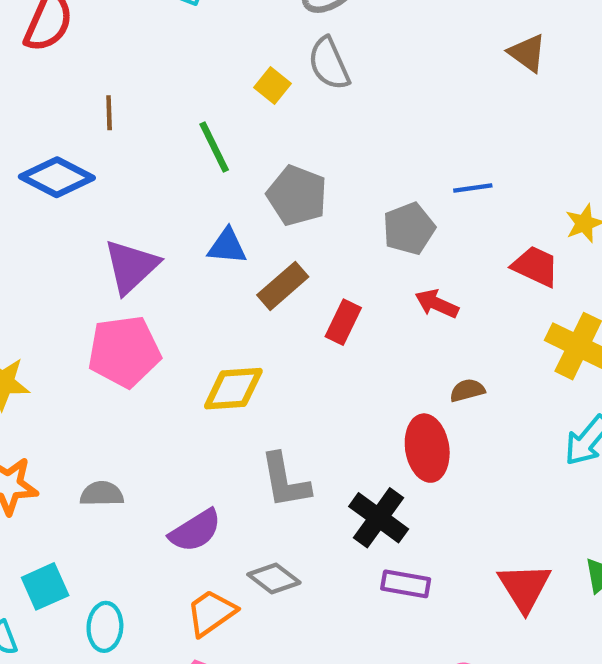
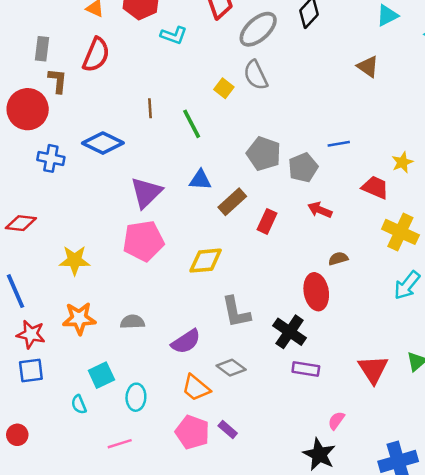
brown line: (109, 113) -> (150, 108), moved
gray pentagon: (297, 195) -> (264, 154), moved
orange trapezoid: (211, 613) -> (196, 388), turned -104

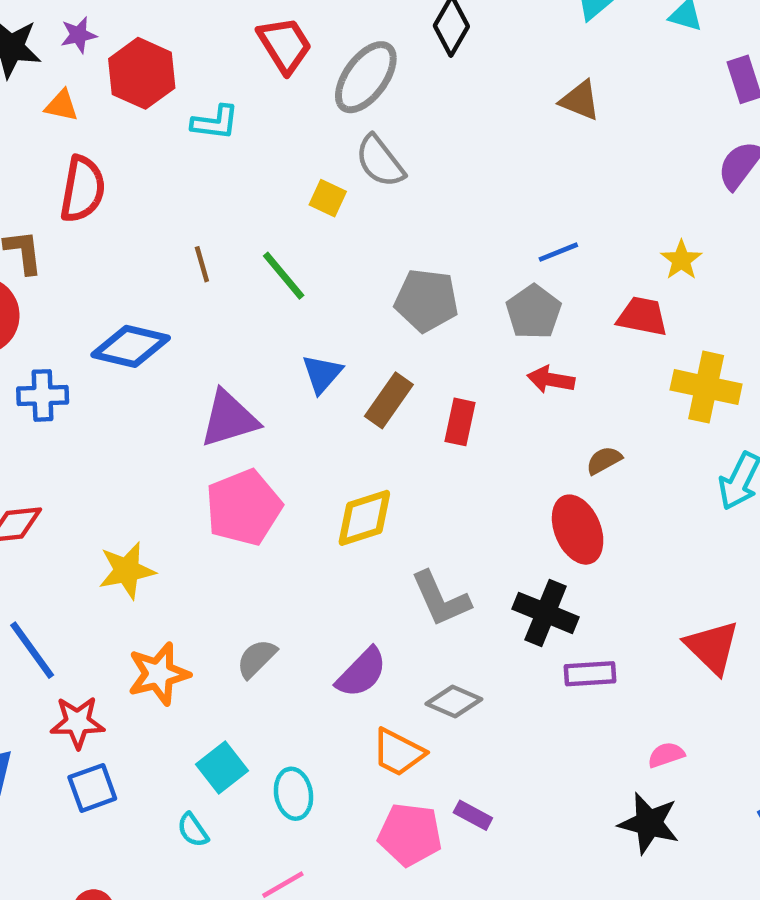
gray pentagon: (303, 168) -> (534, 312), moved
blue triangle: (200, 180) -> (322, 374), turned -40
purple triangle: (146, 193) -> (229, 419), turned 40
gray semicircle: (132, 322) -> (257, 659), turned -30
pink semicircle: (336, 421) -> (666, 755), turned 48

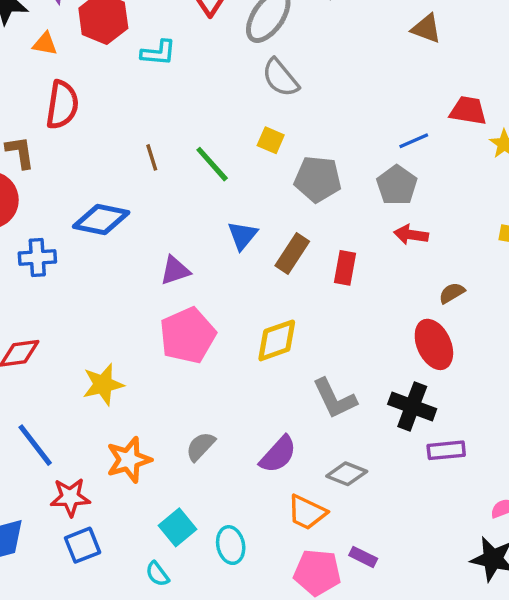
yellow square: (328, 198) -> (271, 140), moved
red trapezoid: (642, 316) -> (468, 111), moved
purple triangle: (229, 419) -> (175, 271), size x0.7

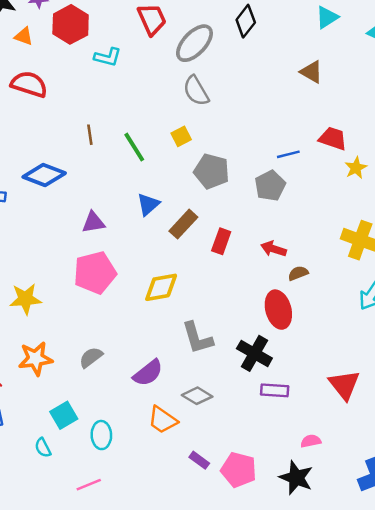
red semicircle: (62, 105) -> (29, 84), turned -90
yellow square: (271, 140) -> (181, 136), turned 30
red arrow: (411, 235) -> (274, 249), moved
pink pentagon: (317, 572) -> (239, 470), moved

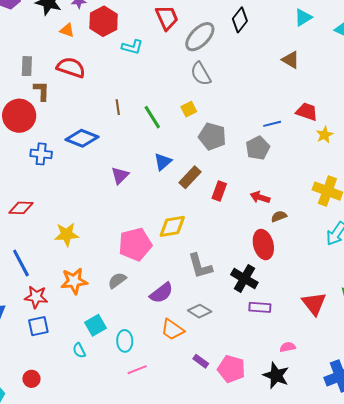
purple triangle: (93, 222) -> (120, 175), turned -36
pink pentagon: (95, 273) -> (135, 244), moved
pink line: (89, 485) -> (137, 370), moved

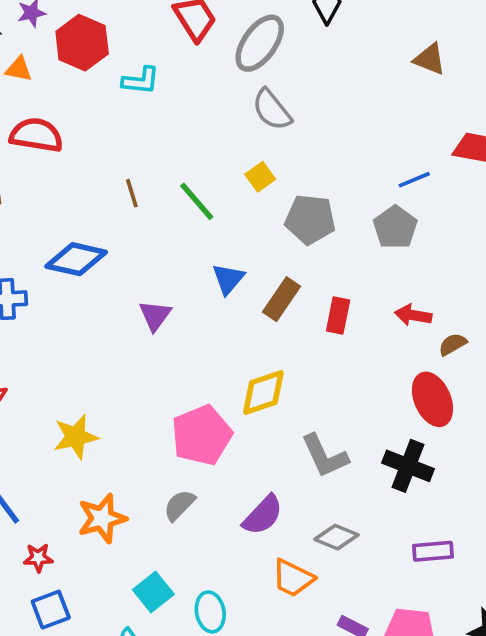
red star: (36, 297) -> (38, 558), size x0.7
purple rectangle: (260, 307) -> (433, 551), moved

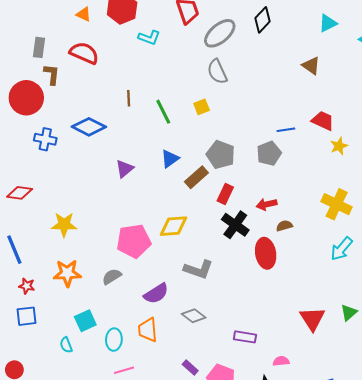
gray pentagon: (310, 219) -> (221, 155), moved
red arrow: (413, 315) -> (267, 204), turned -36
gray L-shape: (325, 456) -> (198, 269), turned -60
black cross: (408, 466) -> (235, 225), moved
orange trapezoid: (293, 578) -> (148, 330), moved, turned 45

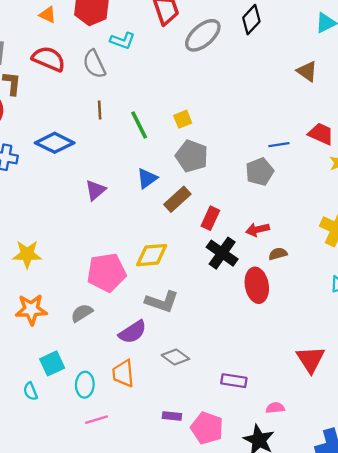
gray semicircle: (217, 72) -> (94, 64), moved
gray pentagon: (221, 155) -> (192, 156), moved
gray L-shape: (198, 269) -> (162, 302), moved
purple rectangle: (190, 368) -> (172, 416), turned -35

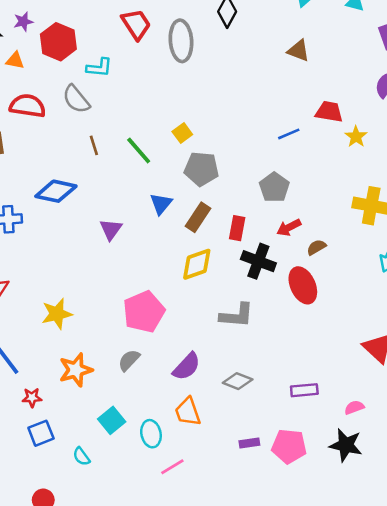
gray ellipse: (203, 35) -> (181, 41), turned -39
gray pentagon: (260, 172) -> (274, 187), moved
yellow diamond: (152, 255) -> (197, 264), moved
gray L-shape: (162, 302) -> (237, 315), moved
cyan semicircle: (30, 391) -> (81, 457), moved

